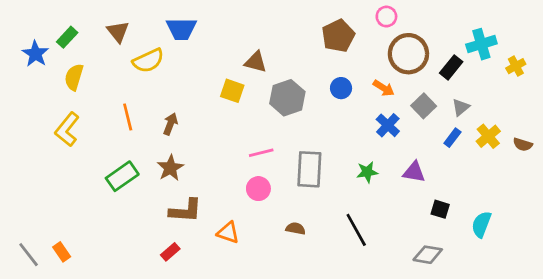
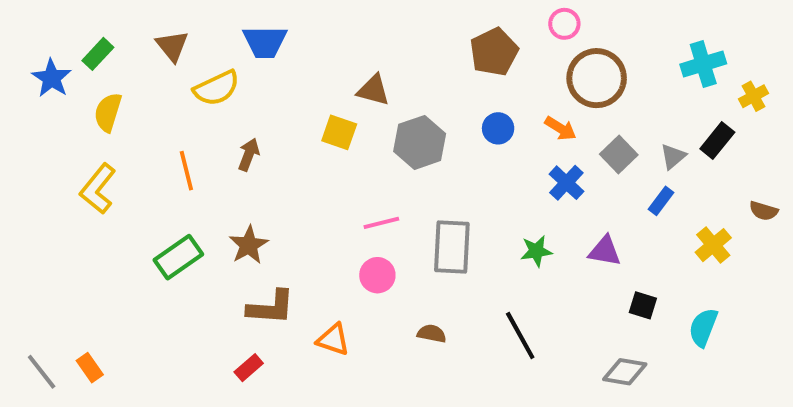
black rectangle: (451, 67) -> (717, 140), moved
brown arrow: (170, 124) -> (249, 155), moved
yellow cross: (488, 136) -> (713, 245), moved

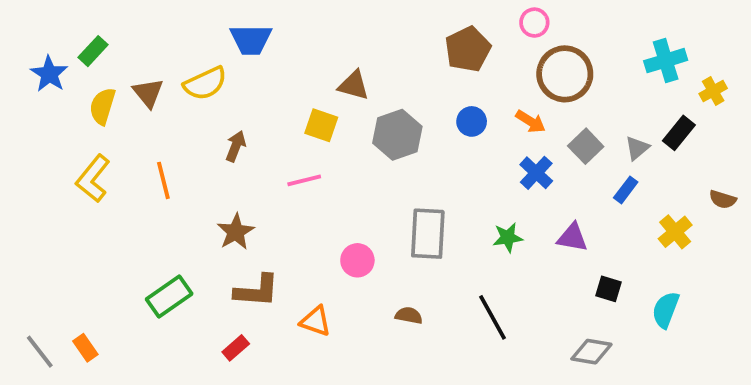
brown triangle: (172, 46) -> (148, 93), moved
orange line: (186, 171) -> (163, 180), moved
pink line: (381, 223) -> (304, 180), moved
green rectangle: (178, 257) -> (169, 296), moved

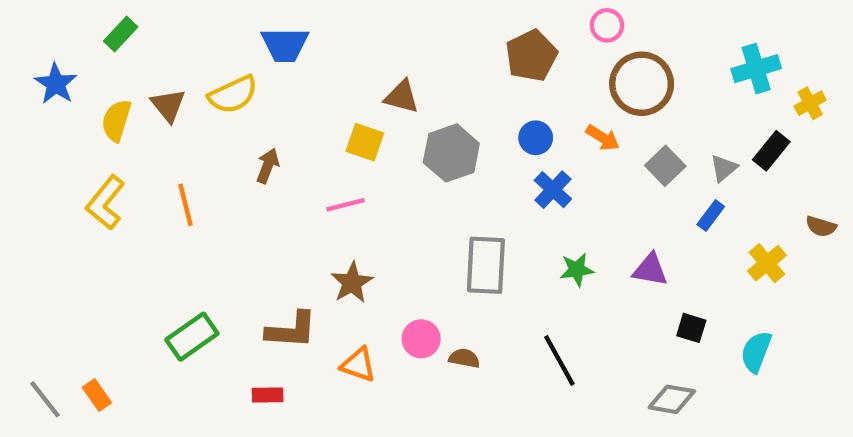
green rectangle: (93, 51) -> (121, 34), moved
blue cross: (536, 173) -> (553, 190), moved
brown star: (236, 232) -> (352, 283), moved
pink circle: (357, 260) -> (421, 339), moved
red rectangle: (236, 348) -> (268, 395), turned 40

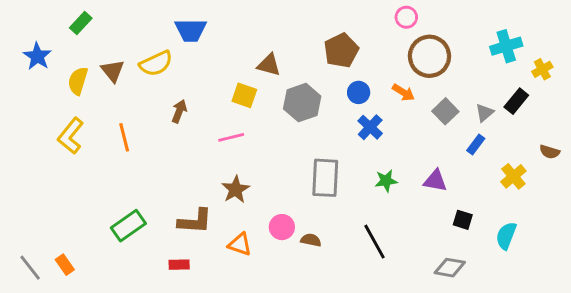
brown pentagon: (531, 56) -> (341, 50), moved

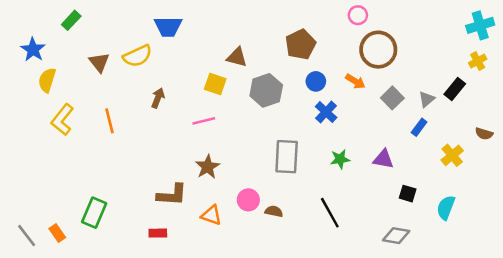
cyan cross: (506, 46) -> (480, 25), moved
yellow semicircle: (78, 81) -> (47, 80), moved
green rectangle: (128, 226) -> (94, 213), moved, turned -32

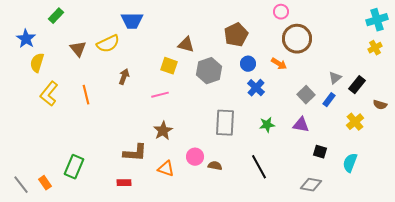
black rectangle: (455, 89) -> (357, 85), moved
gray square: (392, 98) -> (306, 95), moved

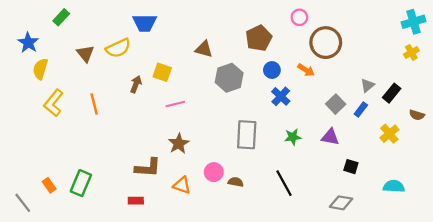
pink circle: (281, 12) -> (299, 17), moved
yellow square: (169, 66) -> (162, 72), moved
cyan semicircle: (350, 163) -> (394, 186), moved, turned 72
orange rectangle: (45, 183) -> (49, 185), moved

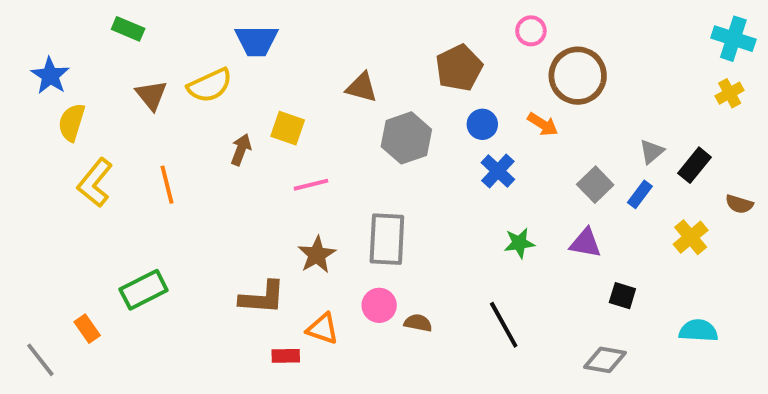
green rectangle: (61, 17) -> (128, 29), moved, turned 70
cyan cross: (414, 22) -> (733, 39), turned 35
gray rectangle: (247, 135) -> (387, 239), moved
green rectangle: (81, 183) -> (144, 290), moved, turned 40
red rectangle: (136, 201) -> (286, 356), moved

